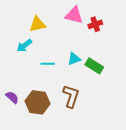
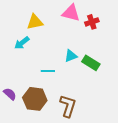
cyan line: (48, 64) -> (48, 71), moved
brown L-shape: (71, 96) -> (68, 106), moved

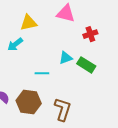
red cross: (92, 22) -> (90, 34), moved

